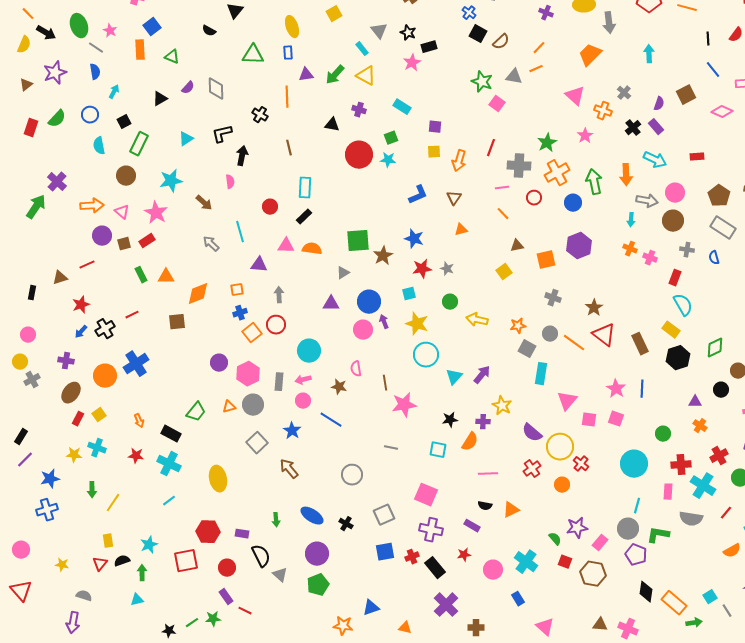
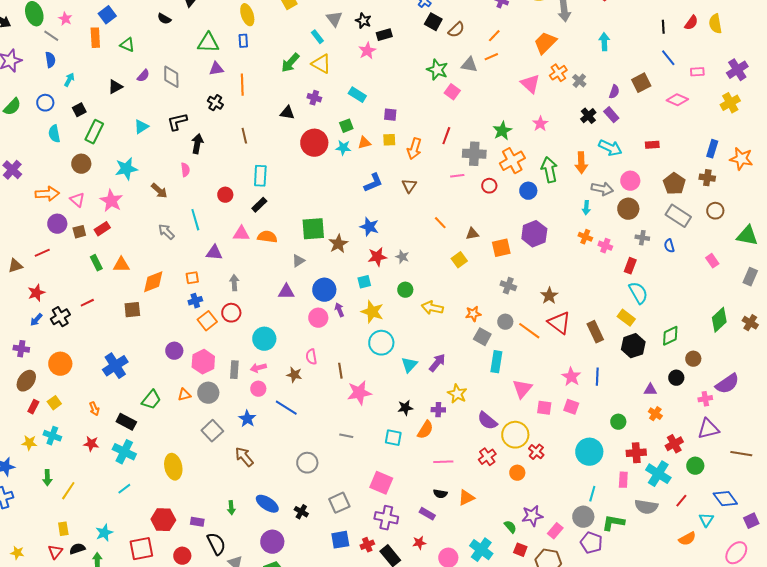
purple triangle: (306, 75) -> (216, 69), moved
orange cross: (603, 111) -> (558, 73), moved, turned 36
orange line: (503, 214) -> (440, 223), moved
orange triangle: (461, 230) -> (364, 143), moved
blue cross: (136, 364) -> (115, 366), moved

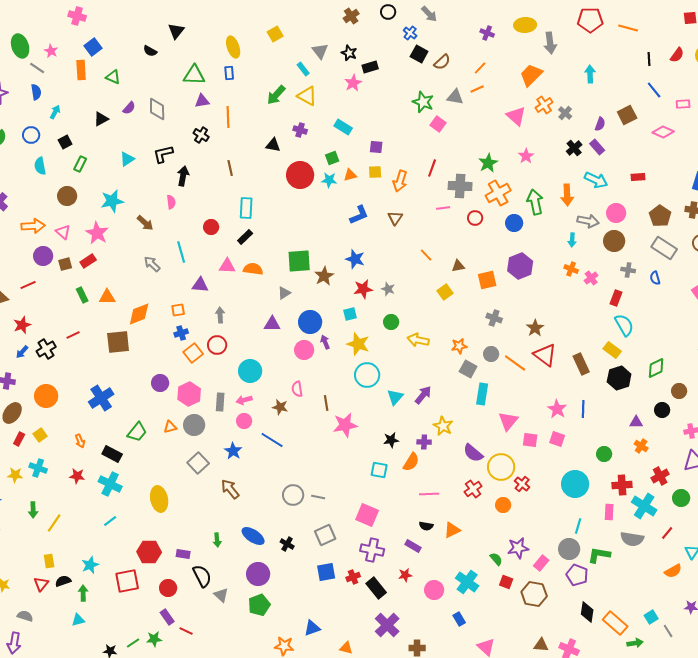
green rectangle: (94, 132) -> (80, 164), size x0.7
pink cross: (605, 246) -> (591, 278), turned 32
brown square: (132, 310) -> (118, 342), size x1.4
gray line: (346, 436) -> (318, 497), moved

